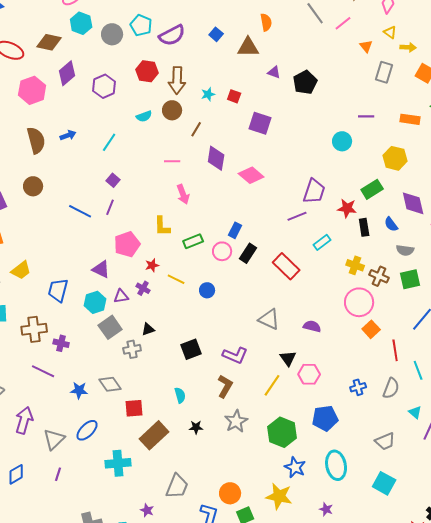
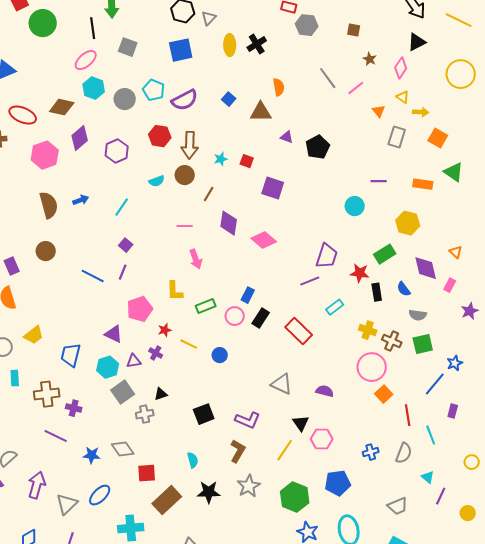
black star: (196, 427) -> (209, 492), size x1.6

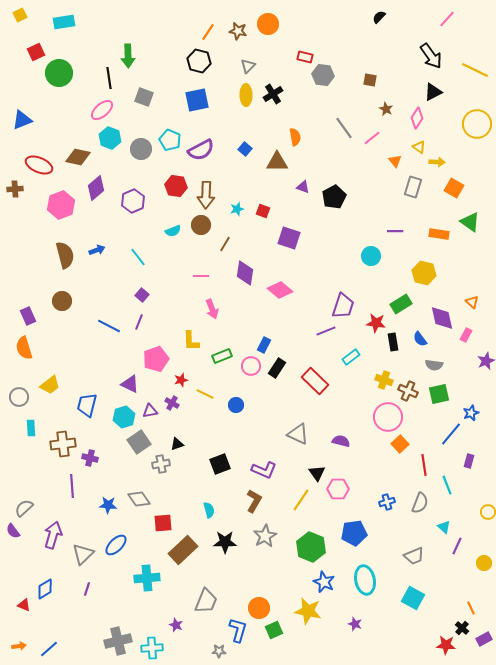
gray triangle: (209, 18) -> (248, 66), moved
cyan line: (122, 207) -> (138, 257), turned -72
purple line: (56, 436) -> (72, 486), turned 60

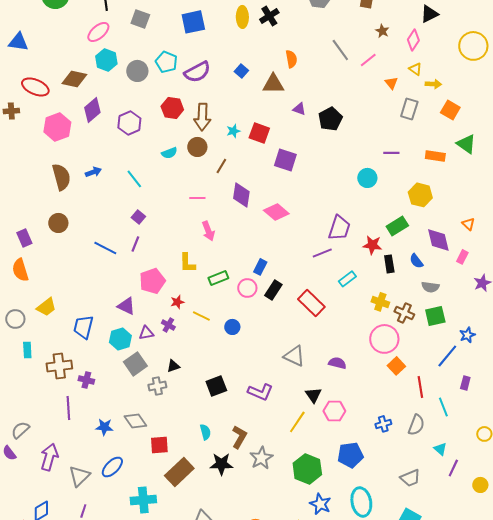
blue triangle: (22, 120) -> (18, 42), turned 30
red square: (263, 211) -> (259, 133), size x1.5
brown L-shape: (254, 501) -> (239, 437), moved

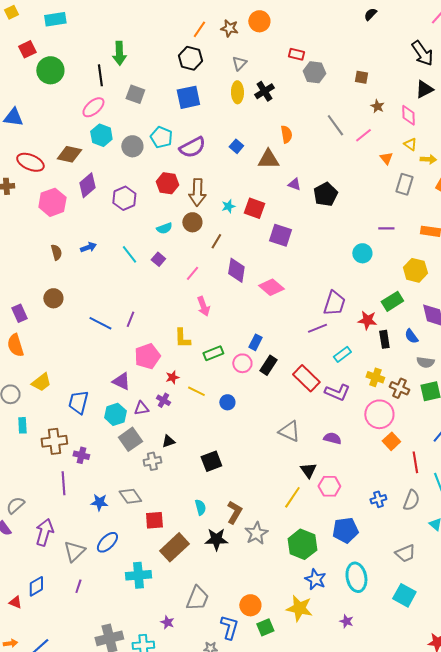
pink diamond: (413, 40) -> (408, 115), turned -35
brown semicircle: (61, 177) -> (56, 252), size x0.6
pink line: (197, 198) -> (192, 273), turned -49
purple square: (138, 217) -> (158, 259), moved
purple L-shape: (260, 392) -> (337, 392), moved

